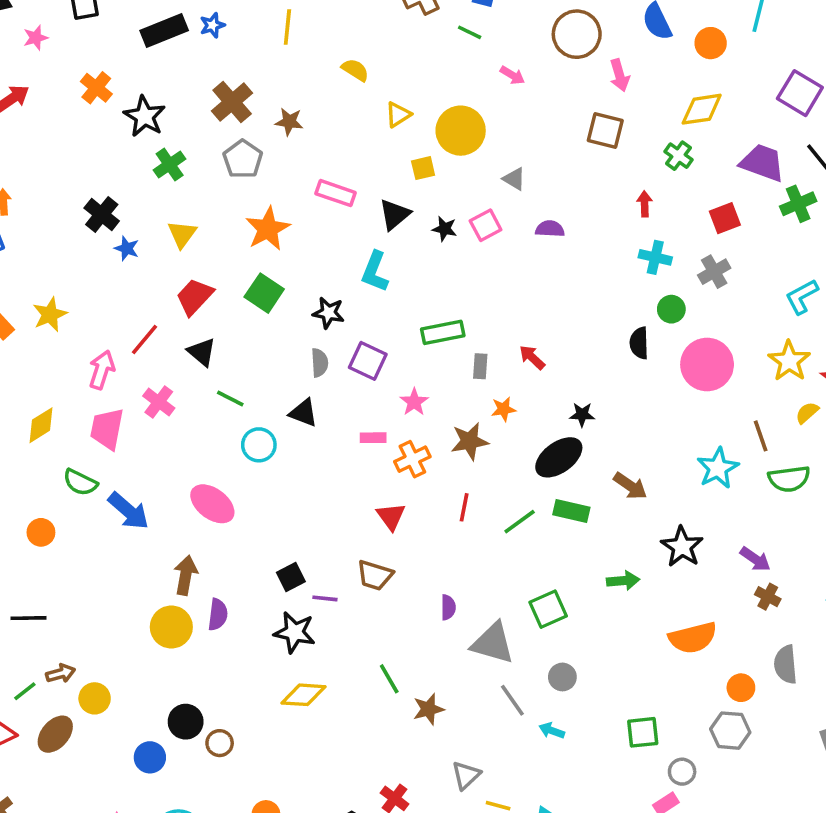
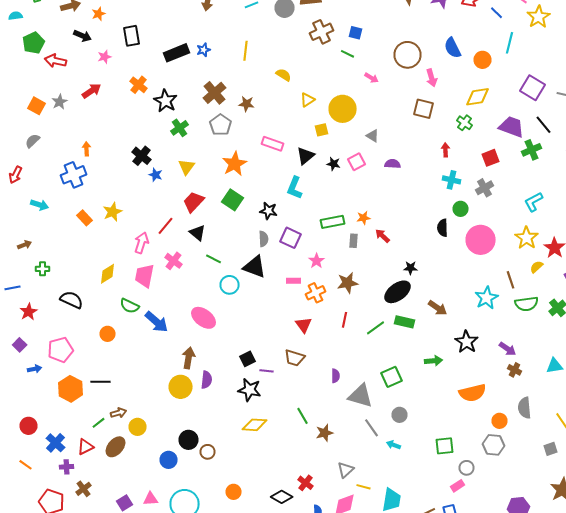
orange star: (503, 409) -> (364, 218), moved
black triangle: (303, 413) -> (254, 267), size x1.4

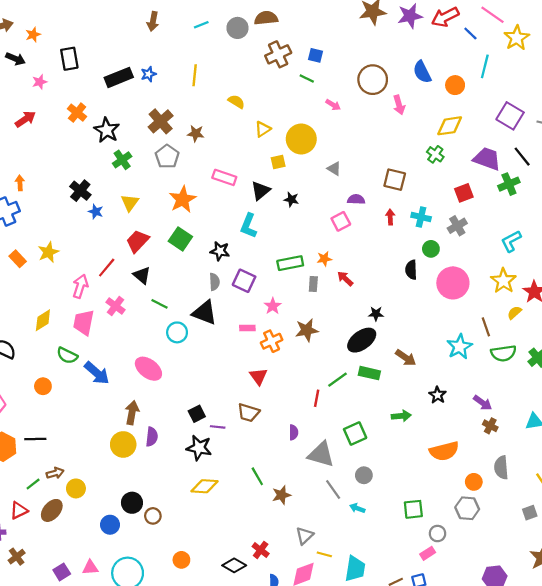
brown square: (424, 109) -> (395, 180), moved
red arrow: (446, 150) -> (390, 217), moved
pink square: (356, 162) -> (341, 221), moved
red line: (344, 320) -> (317, 398), moved
black star: (466, 342) -> (438, 395), size x0.7

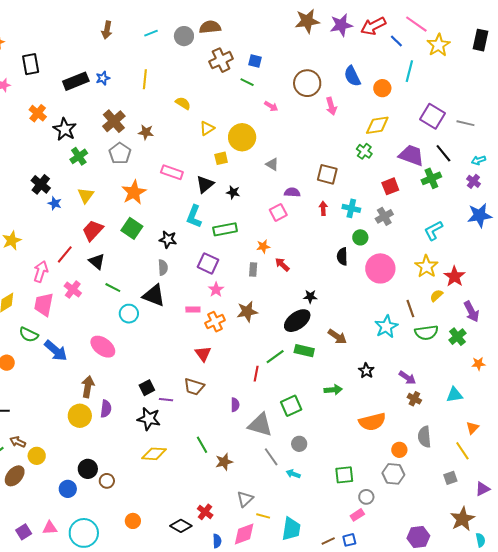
green rectangle: (290, 263) -> (225, 229), moved
purple square: (244, 281) -> (208, 263), moved
brown arrow: (55, 473) -> (18, 442), turned -140

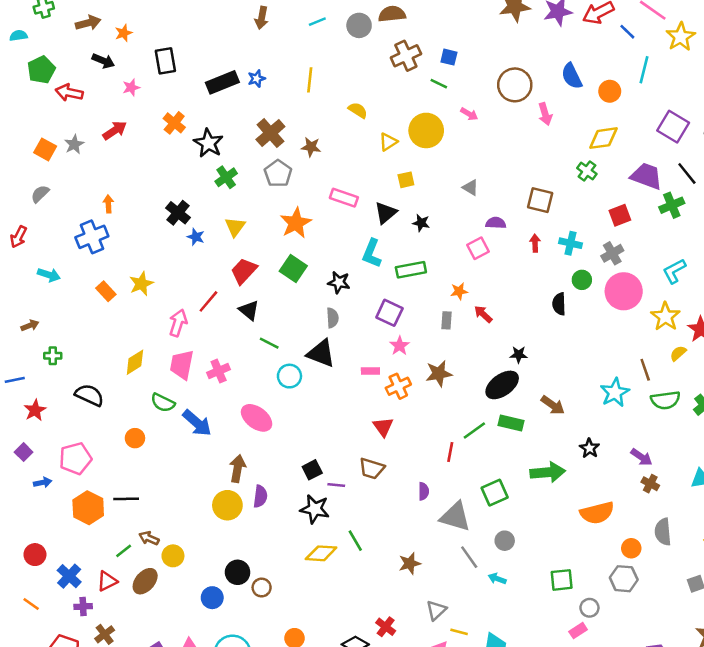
yellow circle: (242, 137) -> (426, 130), moved
pink circle: (380, 268) -> (624, 291), moved
pink cross: (73, 290) -> (219, 371), moved, turned 30
green arrow: (333, 390) -> (548, 472), size x1.5
green line: (202, 445) -> (355, 541), moved

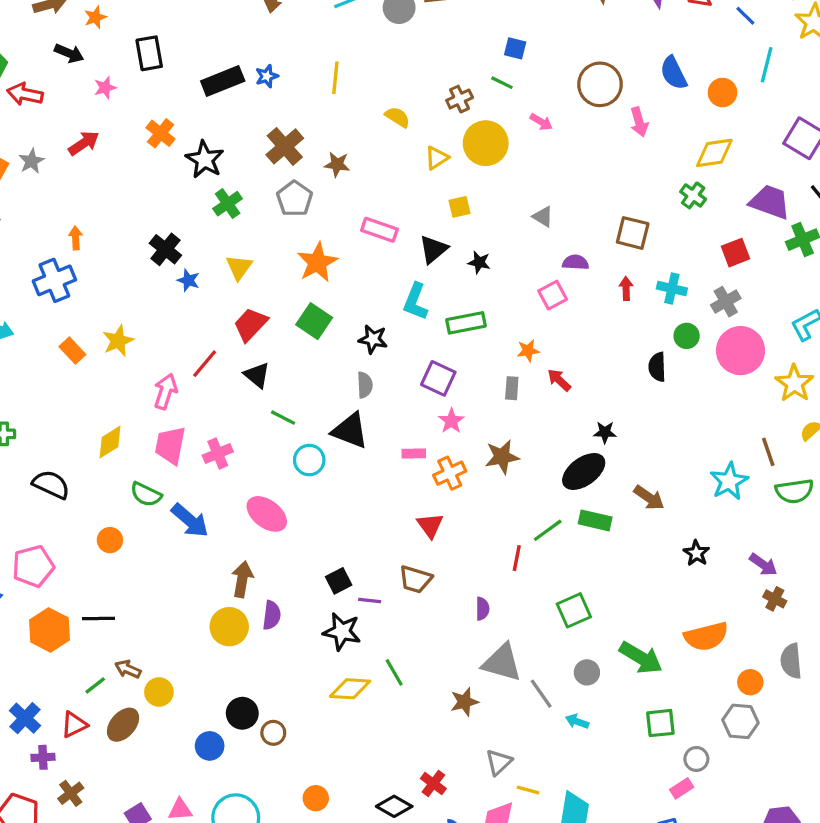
brown cross: (406, 56) -> (460, 99), moved, size x0.7
green arrow: (548, 472) -> (641, 658), moved, turned 36
gray triangle: (455, 517) -> (502, 663), moved

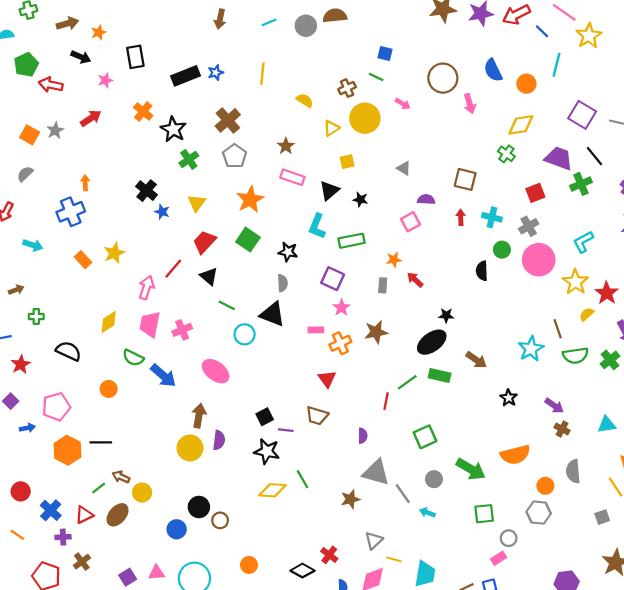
brown star: (337, 164) -> (286, 146), moved, turned 30

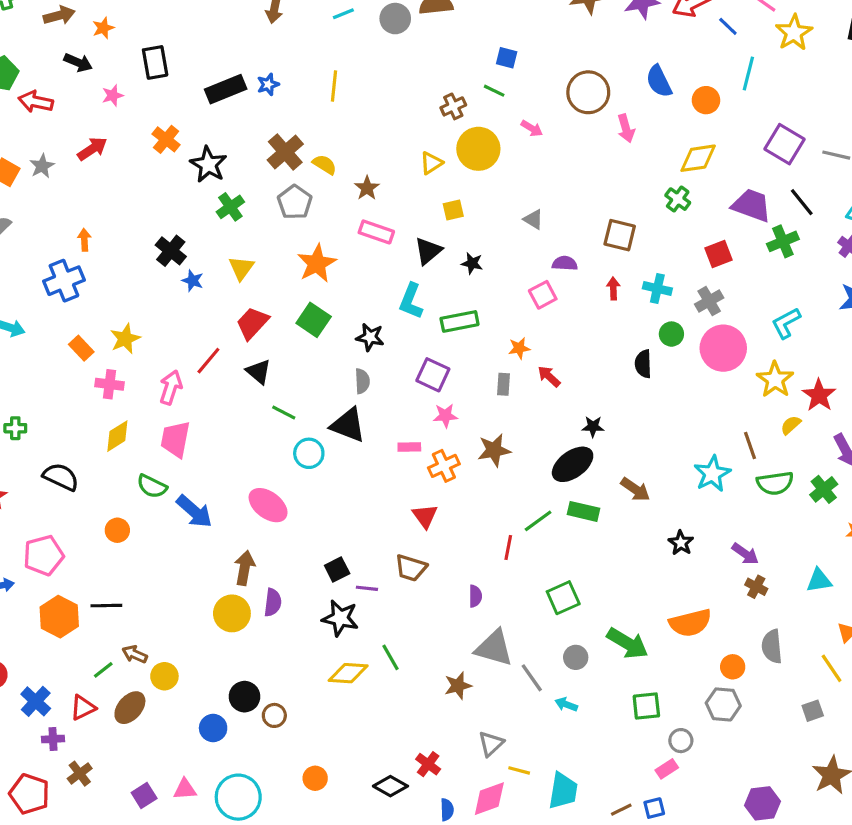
yellow semicircle: (305, 100) -> (325, 164), moved
pink star: (341, 308) -> (445, 416), turned 30
pink cross: (182, 330) -> (110, 384), moved, turned 30

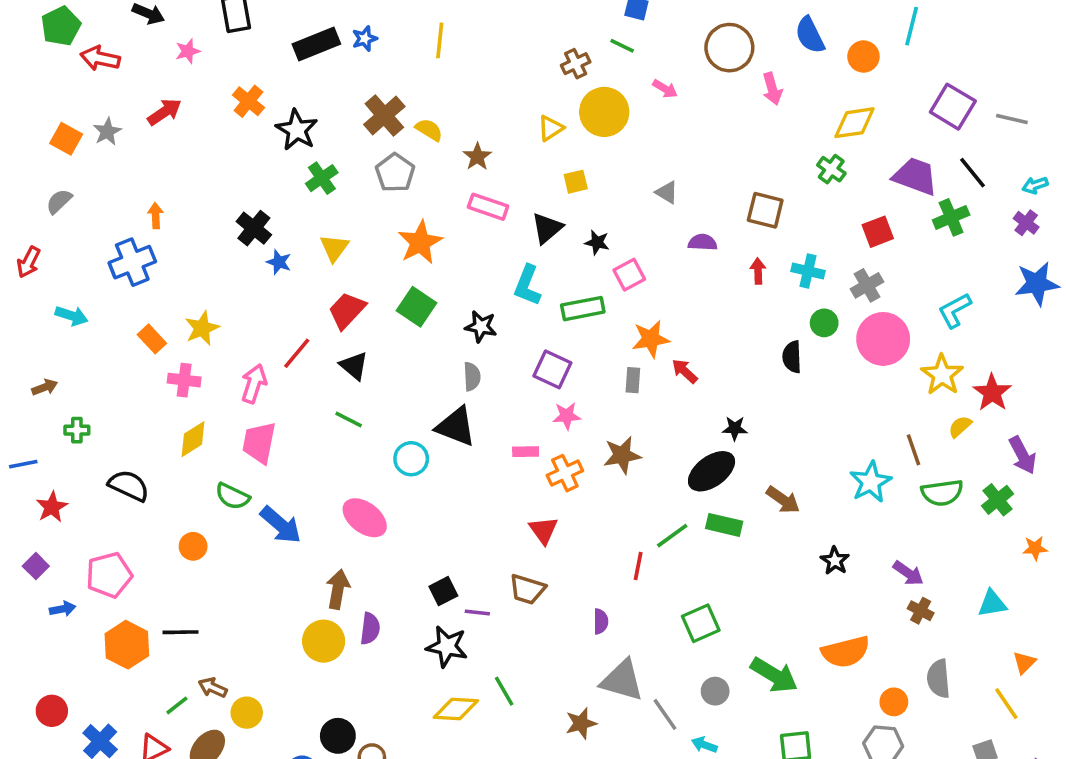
pink square: (543, 295) -> (629, 275), moved
orange star: (519, 348) -> (651, 339), size x1.5
green line: (284, 412) -> (349, 419), moved

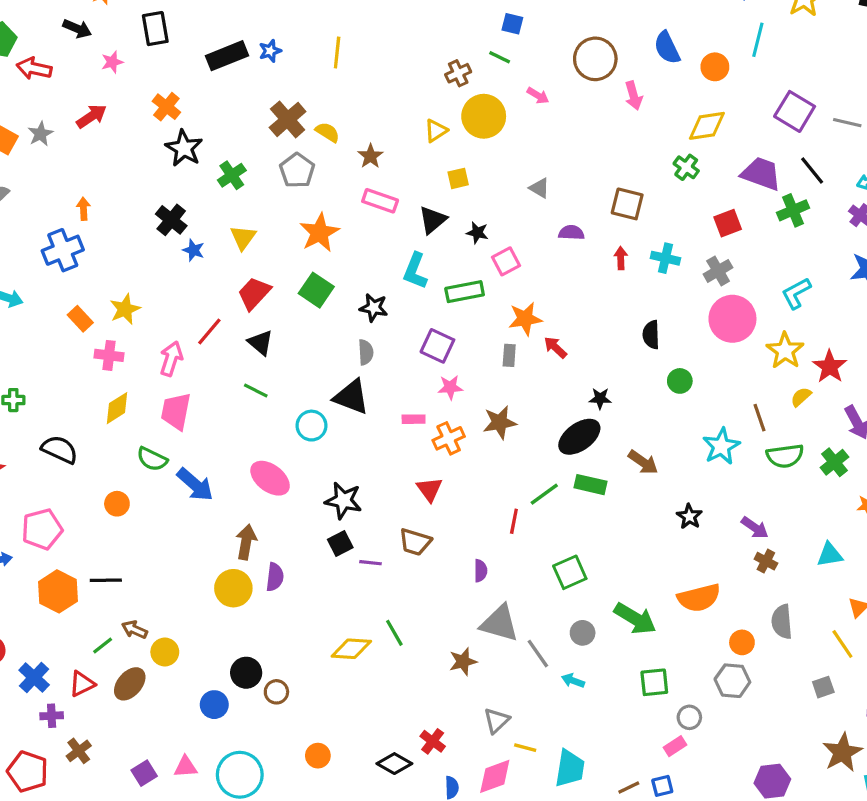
black star: (297, 130) -> (184, 148), moved
green circle: (824, 323) -> (680, 381), moved
black star: (447, 646) -> (343, 501), moved

